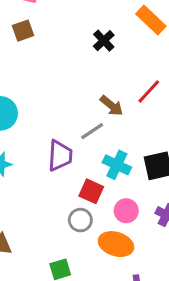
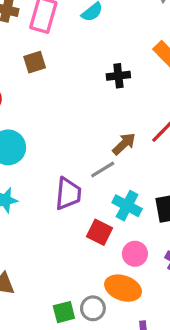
black cross: (104, 41) -> (118, 76), turned 35
brown arrow: (112, 106) -> (124, 144), turned -85
gray circle: (80, 220) -> (93, 308), moved

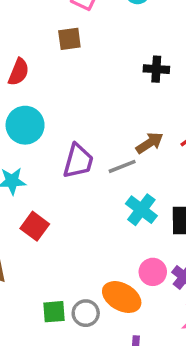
purple trapezoid: (68, 194) -> (78, 161), moved
red square: (99, 232) -> (35, 226), moved
pink circle: (135, 254) -> (153, 272), moved

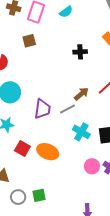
orange ellipse: (122, 297) -> (48, 152), moved
gray circle: (86, 313) -> (18, 197), moved

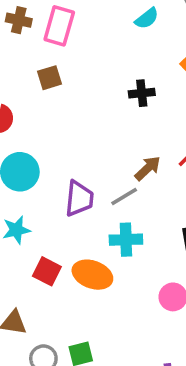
cyan semicircle: (66, 12) -> (147, 18), moved
cyan cross: (81, 132) -> (126, 240), moved, turned -30

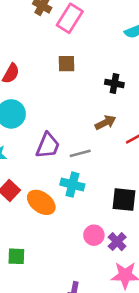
brown square: (50, 78) -> (66, 64), moved
brown arrow: (148, 168) -> (105, 122), moved

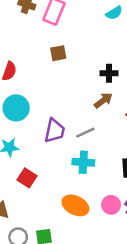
black cross: (114, 83) -> (109, 73), moved
orange ellipse: (41, 202) -> (75, 205), moved

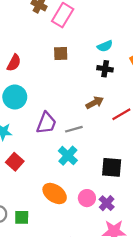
cyan semicircle: (114, 13) -> (105, 46), moved
black cross: (109, 73) -> (105, 69), moved
cyan cross: (83, 162) -> (68, 156), turned 30

